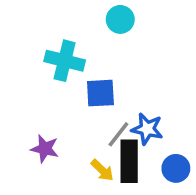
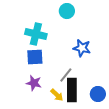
blue square: (100, 93) -> (35, 57), moved
blue star: (147, 129) -> (82, 48), moved
purple star: (45, 149) -> (34, 83), moved

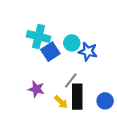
cyan circle: (67, 11) -> (72, 43), moved
blue square: (35, 57) -> (50, 52), moved, turned -30

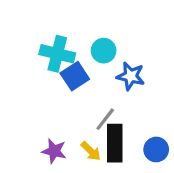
cyan circle: (72, 43) -> (104, 51), moved
purple star: (36, 89) -> (54, 151), moved

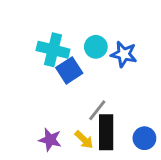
blue star: (131, 76) -> (124, 54), moved

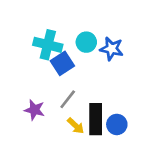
gray line: (97, 110) -> (68, 99), moved
blue circle: (144, 138) -> (117, 124), moved
purple star: (50, 140) -> (34, 110), moved

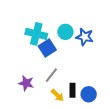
black rectangle: (96, 119) -> (73, 90), size x0.6

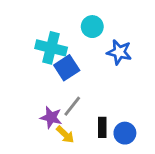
cyan circle: (65, 32) -> (92, 27), moved
purple star: (26, 83) -> (51, 117), moved
yellow arrow: (57, 95) -> (65, 135), moved

